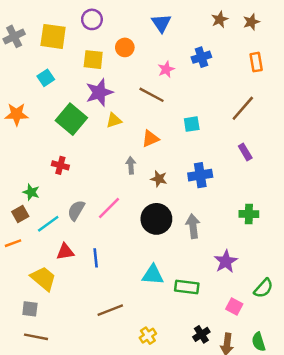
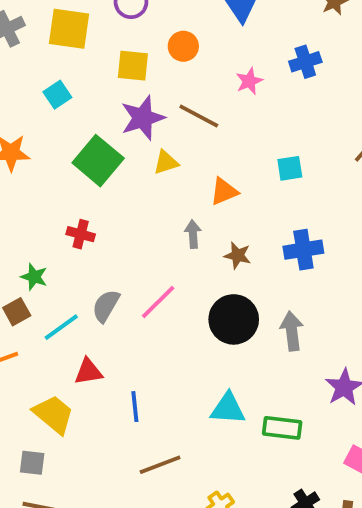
brown line: (152, 95) -> (199, 116), moved
blue line: (96, 258) -> (135, 407), moved

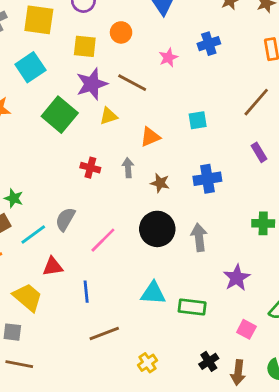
cyan square: (57, 95) -> (30, 67), size x1.5
red cross: (81, 234) -> (90, 168), moved
pink line: (158, 302) -> (103, 240), moved

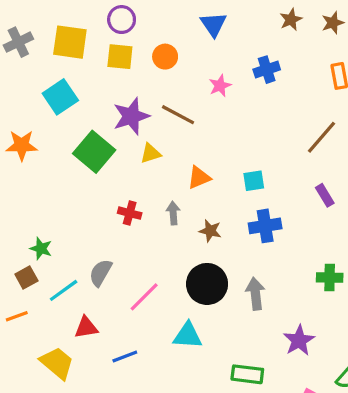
yellow square: (85, 46) -> (120, 57), moved
cyan square: (198, 120) -> (254, 181), moved
blue line: (86, 292) -> (125, 357), turned 75
cyan triangle: (153, 293) -> (188, 336), moved

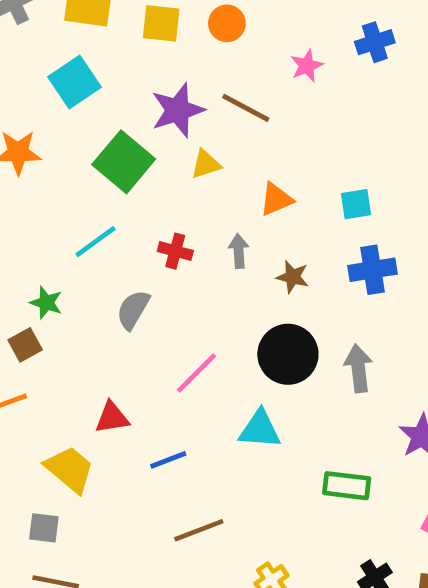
gray semicircle: (101, 273) -> (133, 310), moved
cyan line: (64, 290) -> (96, 242), moved

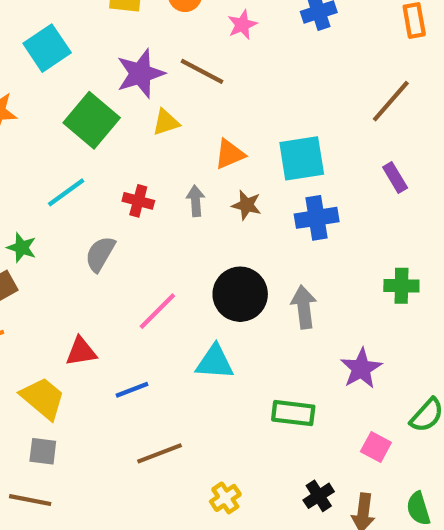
pink star: (307, 66) -> (242, 25), moved
cyan square: (356, 204) -> (302, 158), size x1.6
brown star: (293, 277) -> (247, 205), moved
gray square: (44, 528) -> (43, 451), moved

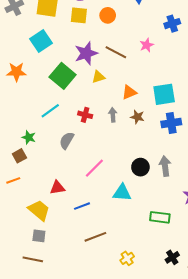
pink star: (242, 25) -> (147, 45), moved
black circle: (240, 294) -> (140, 167), moved, size x0.7

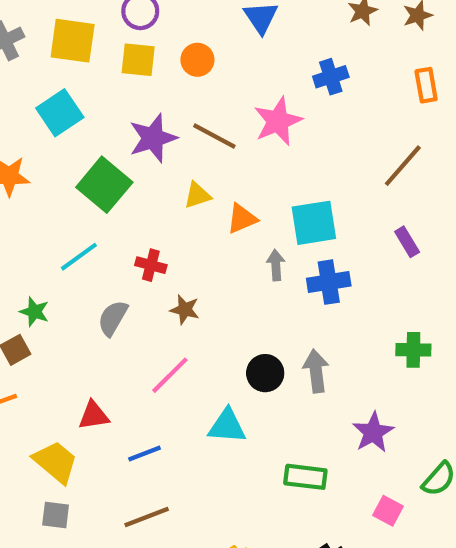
pink star: (147, 45) -> (278, 121), size x1.6
yellow triangle: (98, 77) -> (197, 195), moved
gray arrow: (113, 115) -> (276, 265), moved
brown star: (137, 117) -> (185, 310), moved
brown line: (95, 237) -> (147, 517), moved

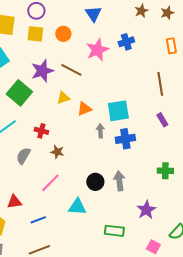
pink star: (278, 121) -> (97, 50), moved
brown line: (403, 166) -> (160, 84), turned -50

